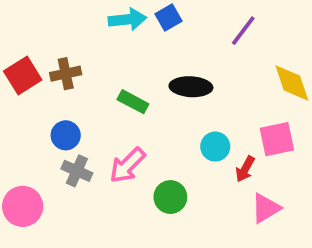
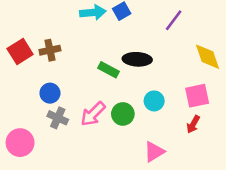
green rectangle: (133, 102) -> (109, 70), moved
red arrow: (245, 169) -> (193, 124), moved
green circle: (170, 197) -> (123, 114), moved
pink triangle: (266, 208) -> (154, 152), moved

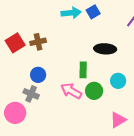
green rectangle: (109, 70) -> (83, 70), moved, turned 63
pink arrow: (93, 114) -> (71, 91), turned 75
gray cross: (58, 118) -> (31, 94), moved

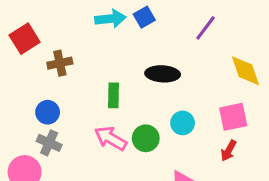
red square: (15, 43) -> (25, 39), moved
green rectangle: (83, 70) -> (114, 95), moved
blue circle: (38, 75) -> (48, 112), moved

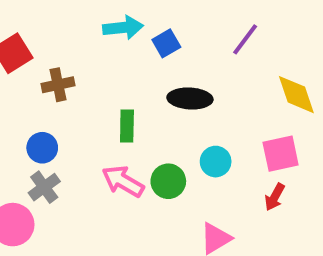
blue square: (144, 17) -> (166, 43), moved
gray cross: (49, 143) -> (44, 187), turned 30

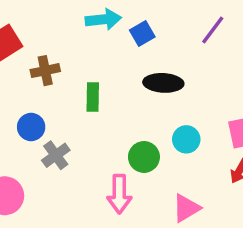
green rectangle: (127, 126) -> (93, 97), moved
pink arrow: (123, 181) -> (119, 194), moved, turned -120
gray cross: (44, 187) -> (56, 155), moved

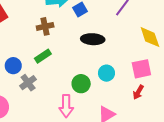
brown cross: (45, 71) -> (45, 26), moved
green rectangle: (93, 97) -> (43, 56), moved, turned 56

